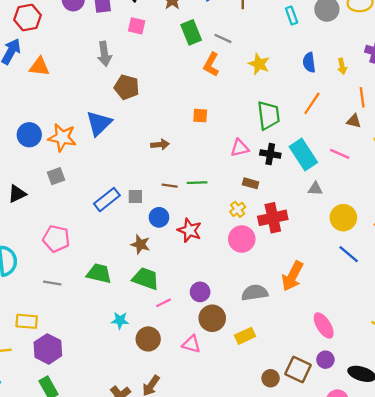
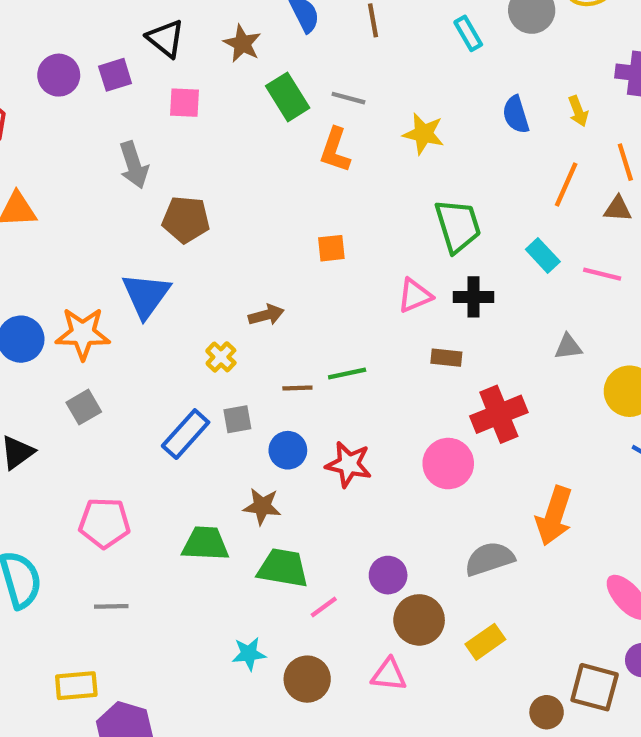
orange line: (312, 103) -> (566, 185), moved
cyan rectangle: (303, 155) -> (543, 256), moved, size x0.6
yellow cross: (238, 209) -> (221, 357), moved
green trapezoid: (99, 273) -> (205, 544), moved

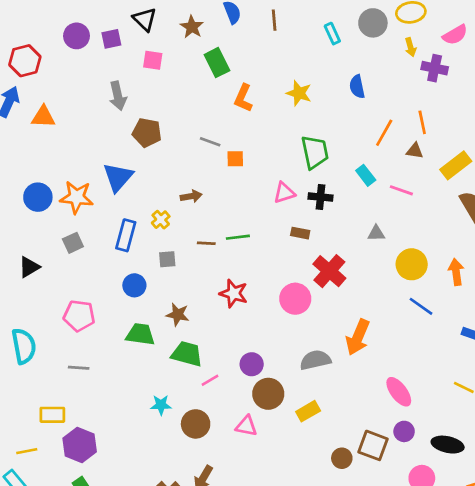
gray line: (348, 98) -> (210, 142), moved
yellow arrow: (578, 111) -> (411, 47), moved
red cross: (499, 414) -> (329, 271), turned -32
blue rectangle: (186, 434) -> (126, 235), moved, turned -32
blue circle: (288, 450) -> (134, 285), moved

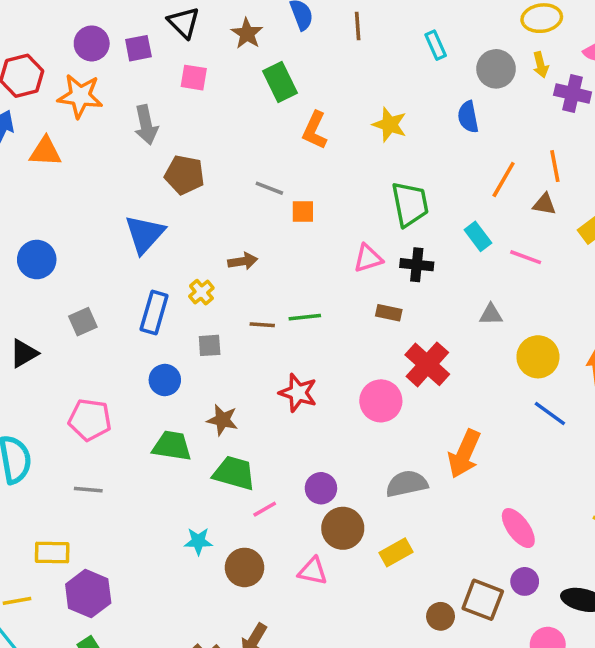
gray circle: (373, 23) -> (496, 69), moved
orange star: (77, 197) -> (80, 96), moved

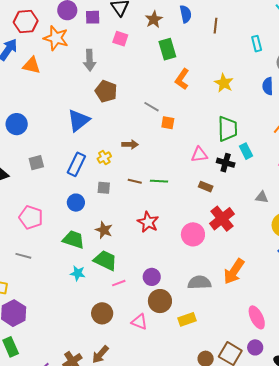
cyan rectangle: (478, 236) -> (246, 151), moved
cyan star: (198, 541) -> (78, 273), moved

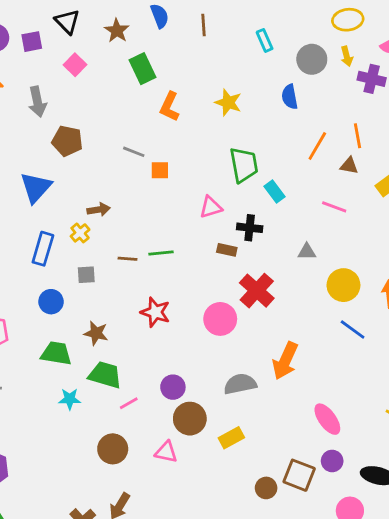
pink square: (120, 39) -> (75, 65), turned 35
brown arrow: (130, 144) -> (99, 210), moved
black cross: (226, 163) -> (250, 228), moved

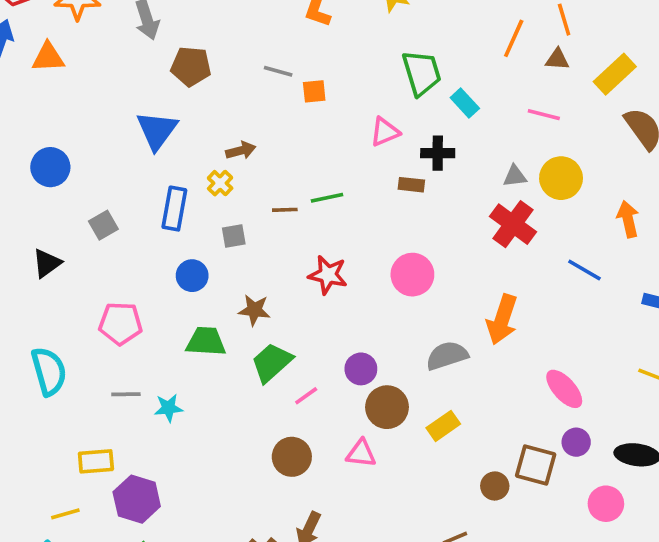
yellow circle: (343, 285) -> (561, 178), moved
red cross: (257, 291) -> (513, 224), moved
green trapezoid: (105, 375) -> (272, 363), turned -52
cyan star: (70, 399) -> (168, 408), moved

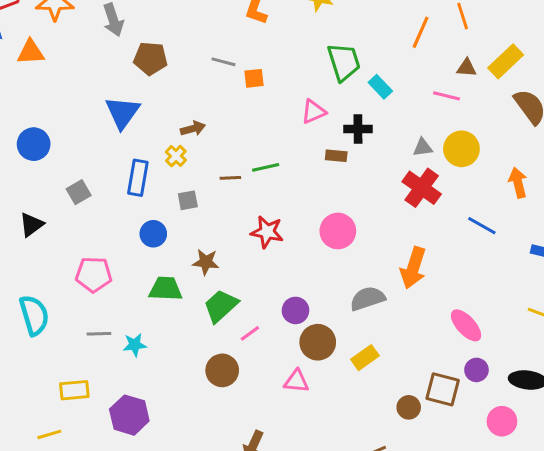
brown triangle: (557, 59) -> (467, 68), moved
brown circle: (292, 457) -> (222, 370), moved
purple hexagon: (137, 499) -> (129, 415), moved

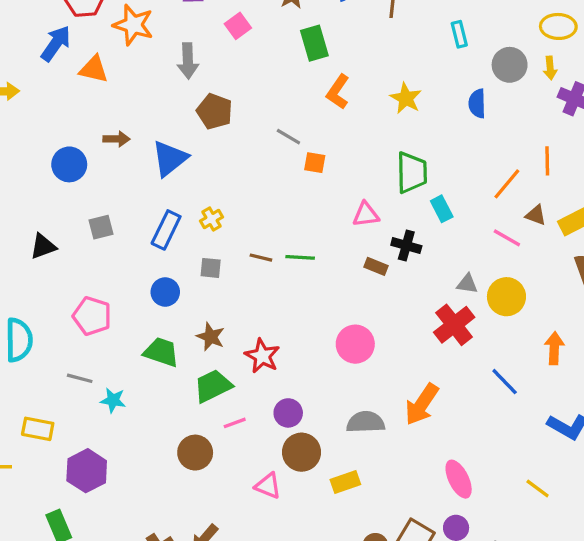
orange line: (421, 32) -> (507, 184), moved
brown arrow: (193, 129) -> (116, 139), moved
red star: (267, 232) -> (262, 356), moved

